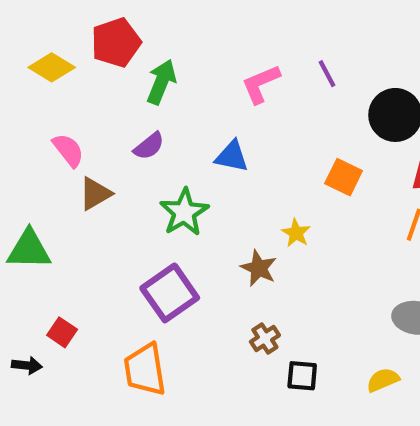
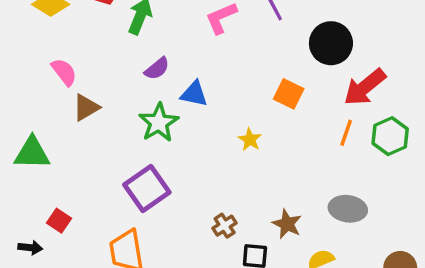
purple semicircle: (149, 146) -> (157, 69), moved
blue triangle: (232, 156) -> (194, 94), moved
brown star: (259, 268) -> (287, 224), moved

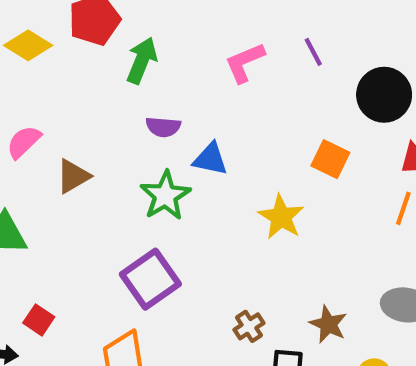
purple semicircle: (157, 69) -> (163, 127), turned 44
pink semicircle: (64, 72) -> (24, 142), moved, turned -96
yellow star: (250, 140) -> (281, 217), size x1.5

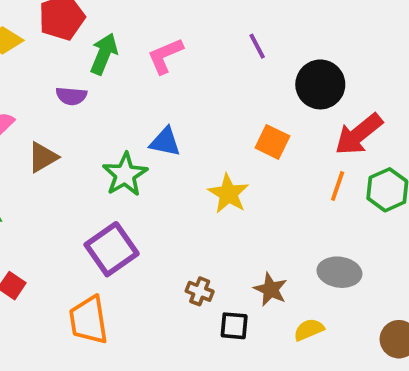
pink L-shape: (245, 63) -> (165, 56), moved
purple semicircle: (163, 127) -> (71, 96), moved
brown cross: (249, 326) -> (200, 291), turned -36

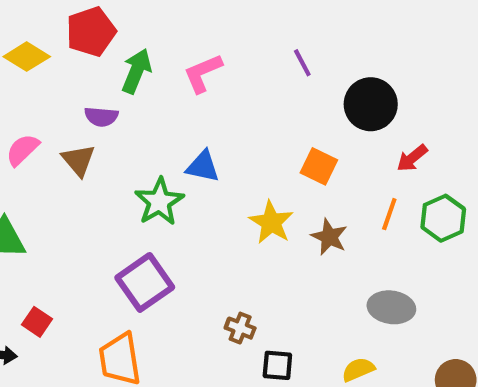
red arrow: (359, 134) -> (412, 158), size x0.6
brown triangle: (43, 157) -> (78, 160), moved, turned -40
brown star: (271, 289) -> (329, 237), moved

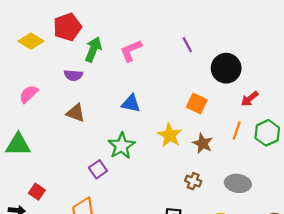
brown triangle: (78, 160) -> (76, 113), moved, turned -30
green star: (159, 202) -> (121, 146), moved
purple square: (145, 282) -> (98, 169), size x0.6
brown cross: (240, 328) -> (193, 181), moved

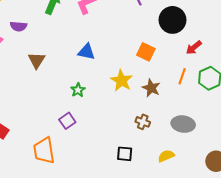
purple semicircle: (73, 75) -> (18, 26), moved
brown triangle: (76, 113) -> (37, 60), turned 42
green star: (121, 146) -> (78, 90), size x0.6
purple square: (98, 169) -> (67, 121), moved

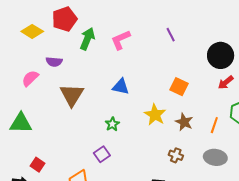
black circle: (172, 20) -> (221, 55), moved
brown triangle: (37, 60) -> (72, 95), size x1.4
orange line: (182, 76) -> (214, 125), moved

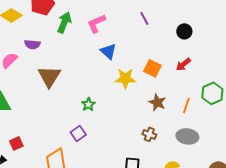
black circle: (221, 55) -> (184, 31), moved, size x0.6
red arrow: (226, 82) -> (183, 64), moved
blue triangle: (121, 87) -> (108, 51), moved, turned 30
yellow star: (155, 115) -> (125, 78), moved, turned -30
red square: (37, 165) -> (16, 143), turned 32

